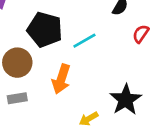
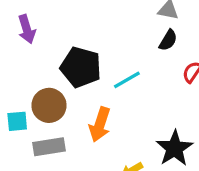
gray rectangle: (17, 98) -> (49, 147), size x1.4

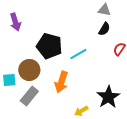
gray rectangle: (49, 147) -> (29, 96), turned -42

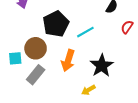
black pentagon: (49, 46) -> (56, 24), turned 30
black star: (108, 97) -> (102, 66), moved

